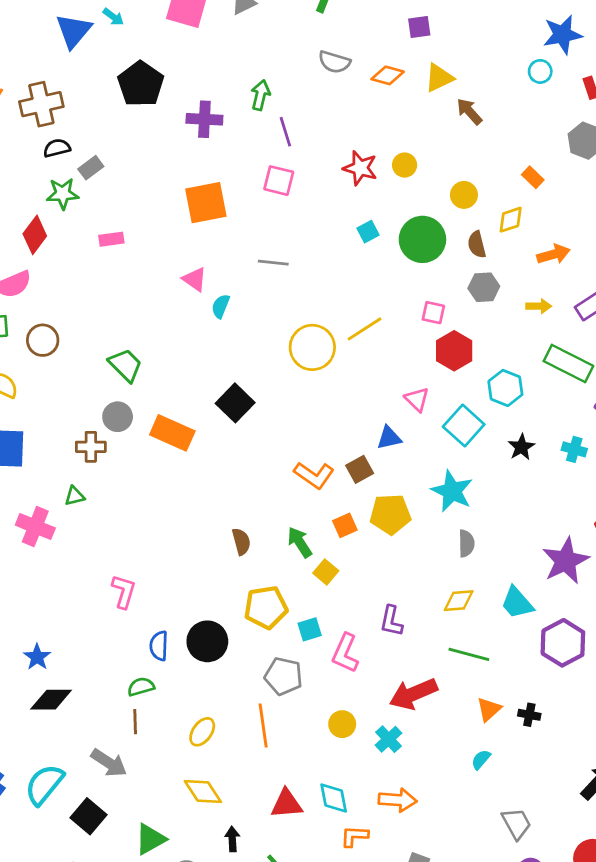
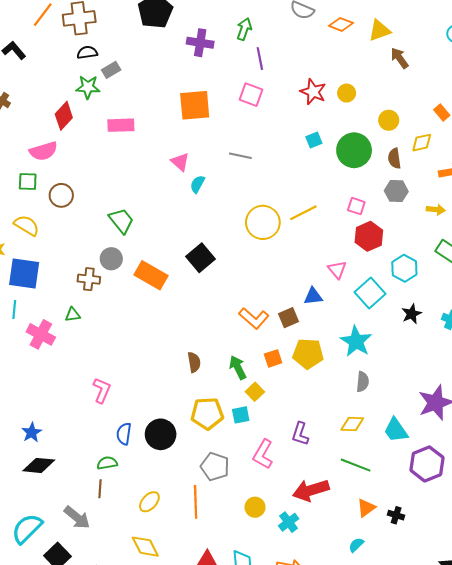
pink rectangle: (111, 239) -> (121, 125), size x1.4
cyan square: (310, 629) -> (241, 415), moved

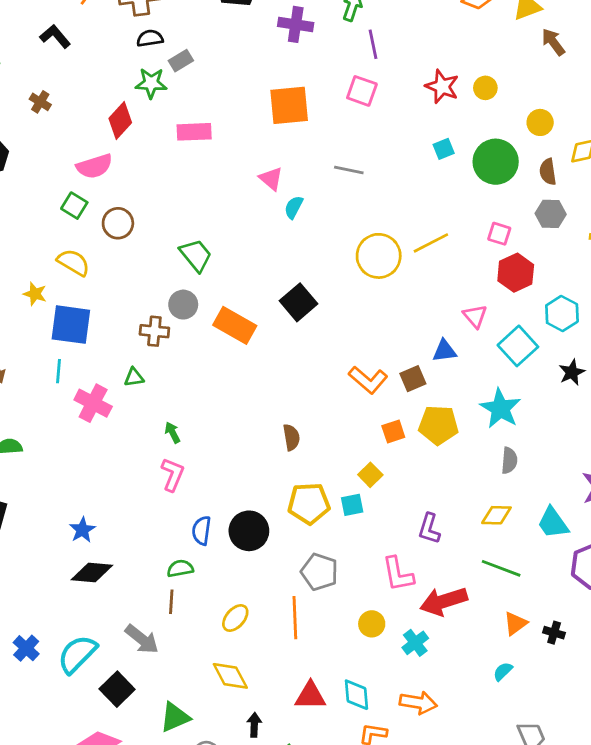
green square: (28, 181) -> (74, 206), turned 30
green arrow: (238, 367) -> (172, 433), moved, size x0.7
pink L-shape: (263, 454) -> (398, 574), moved, turned -40

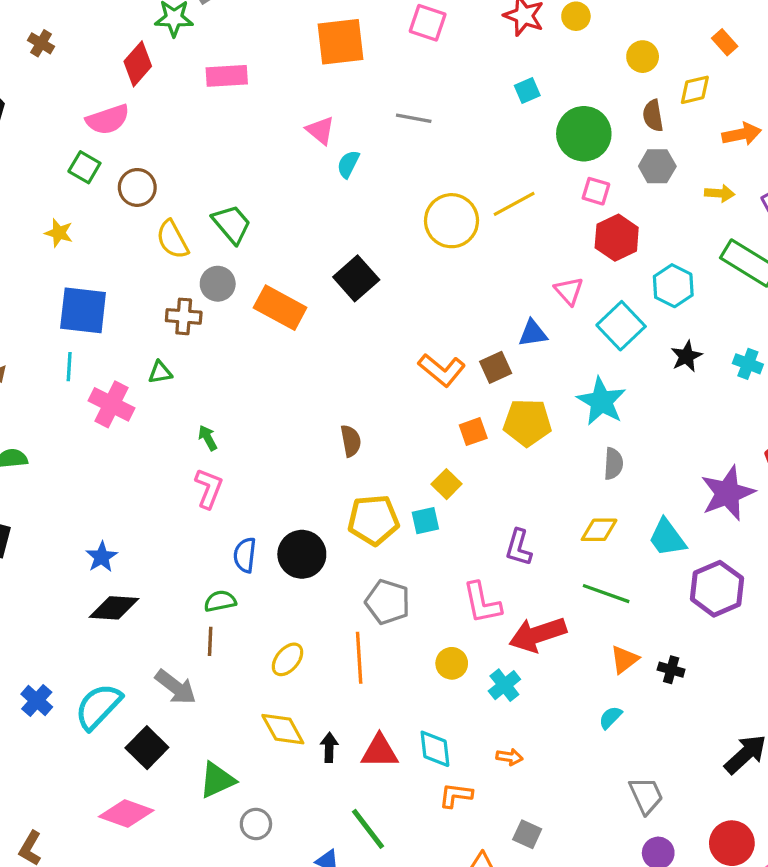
green circle: (496, 162) -> (584, 134), moved
yellow semicircle: (73, 262) -> (172, 239), moved, turned -148
yellow star: (35, 294) -> (59, 233), moved
orange arrow: (418, 703) -> (509, 757), size x0.6
black arrow: (254, 725) -> (329, 747), moved

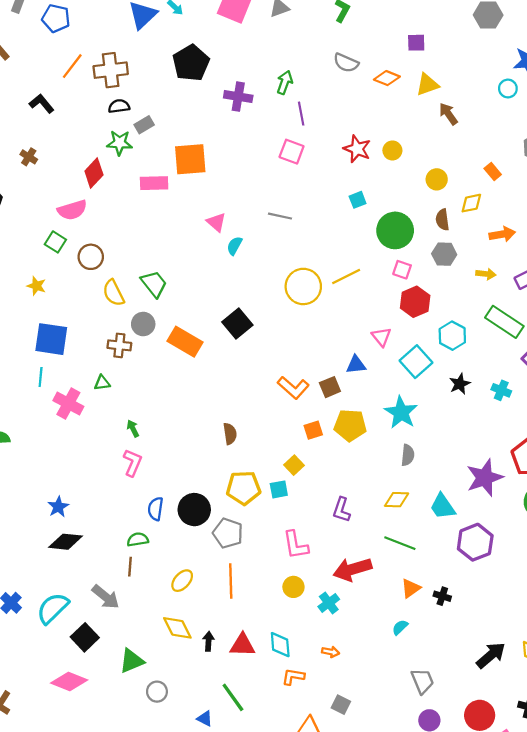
orange square: (341, 42) -> (190, 159), moved
gray pentagon: (388, 602) -> (228, 533), moved
pink L-shape: (482, 603) -> (296, 545), moved

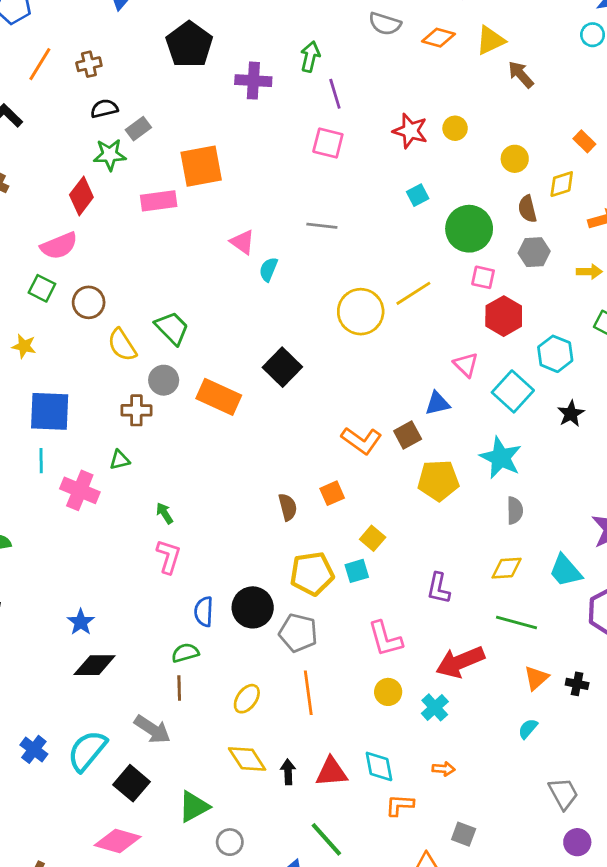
brown cross: (111, 70) -> (89, 64), size x0.6
orange square: (313, 430) -> (332, 493), moved

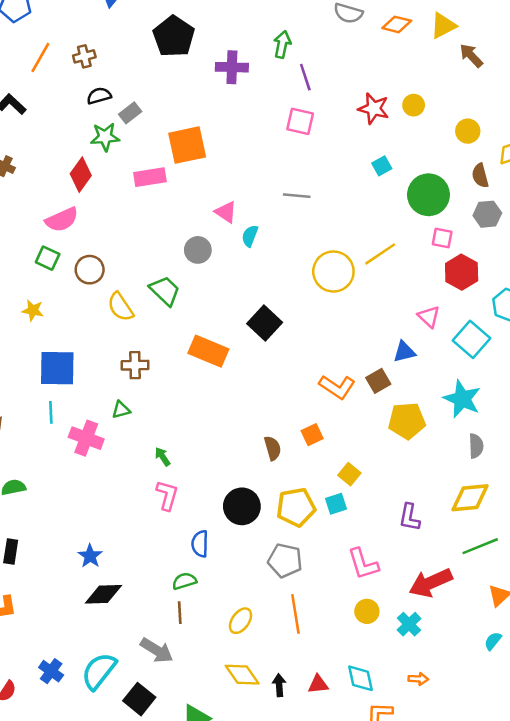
gray circle: (164, 380) -> (198, 250), moved
yellow diamond: (507, 568) -> (470, 498), size x1.4
black circle: (253, 607) -> (242, 506), moved
green line: (516, 623) -> (480, 546), turned -36
red triangle: (332, 772) -> (318, 684), size x0.7

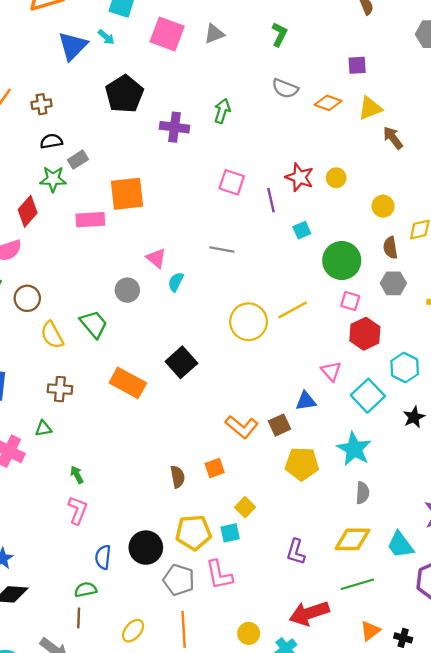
purple line: (305, 77) -> (271, 200), moved
black circle: (242, 506) -> (146, 548), moved
pink L-shape: (363, 564) -> (219, 575), moved

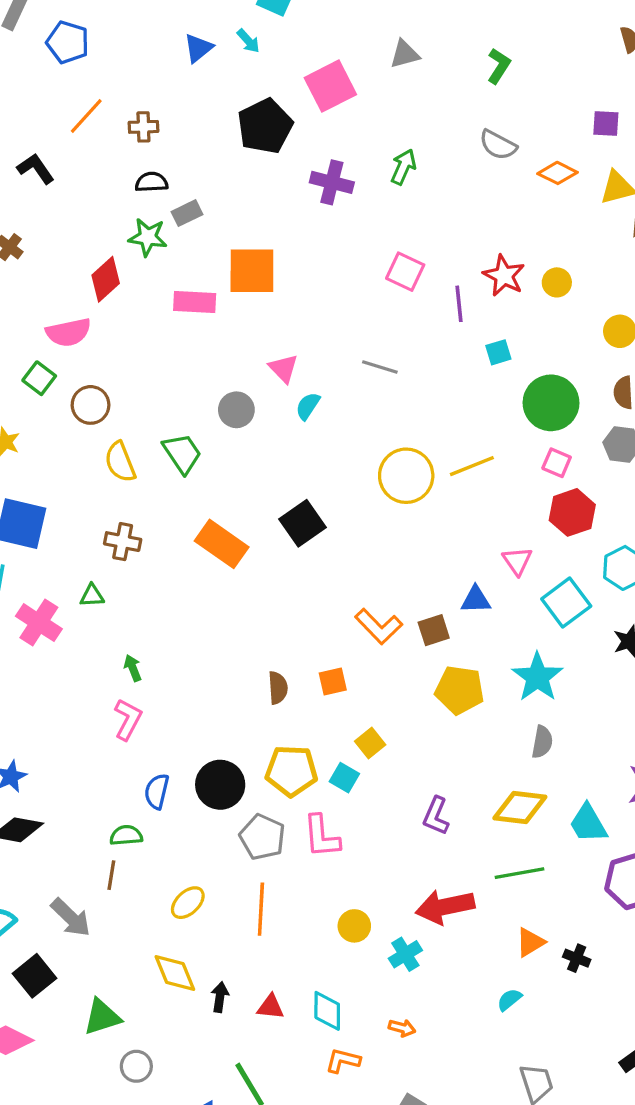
pink square: (167, 34) -> (330, 86), moved, turned 36
blue triangle: (73, 46) -> (198, 48), size x0.7
cyan square: (230, 533) -> (344, 778), turned 36

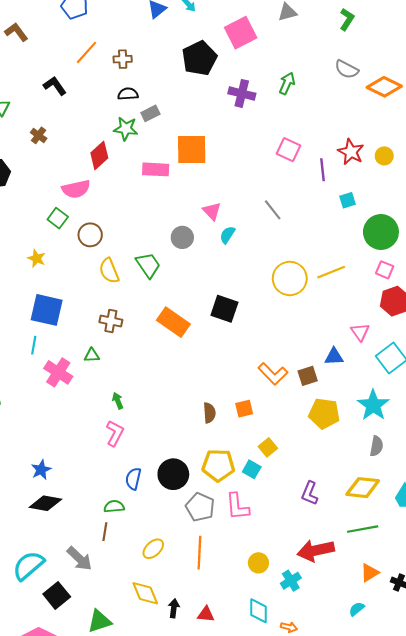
orange diamond: (557, 173) -> (384, 87), size x1.4
gray line: (380, 367) -> (273, 210), turned 35
black square: (303, 523) -> (224, 309), turned -36
cyan diamond: (327, 1011) -> (259, 611), moved

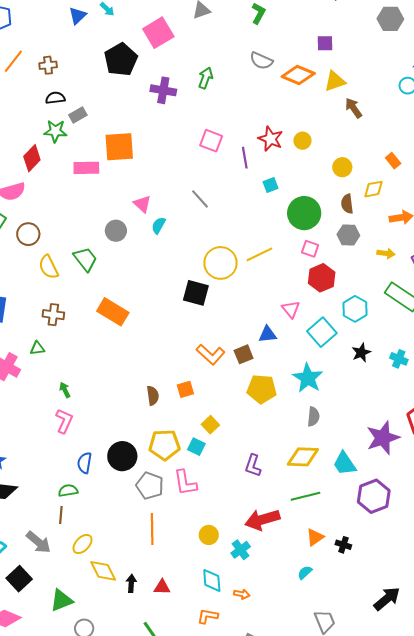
black square: (224, 309) -> (196, 293), moved
yellow ellipse: (153, 549) -> (82, 544), moved

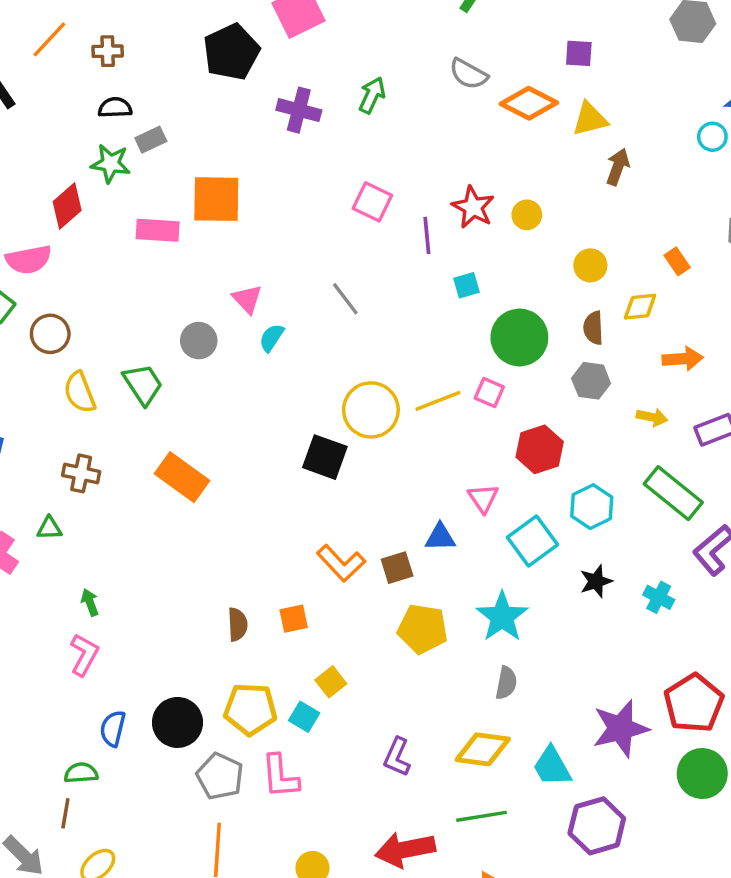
brown arrow: (354, 108) -> (618, 167), turned 50
pink square: (310, 249) -> (489, 392), moved

